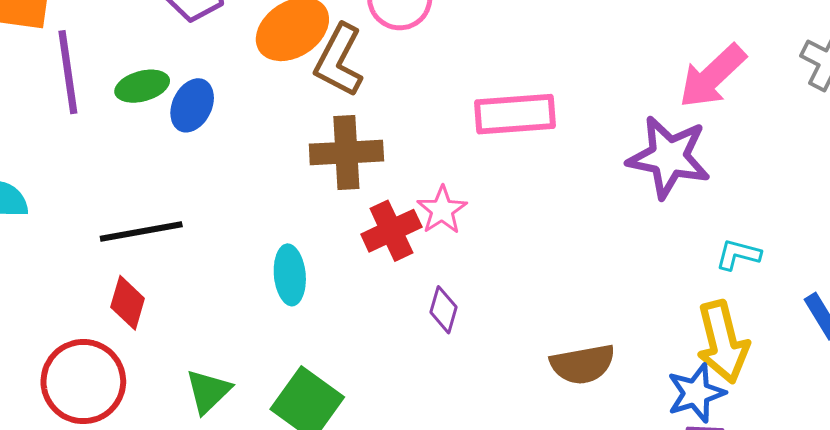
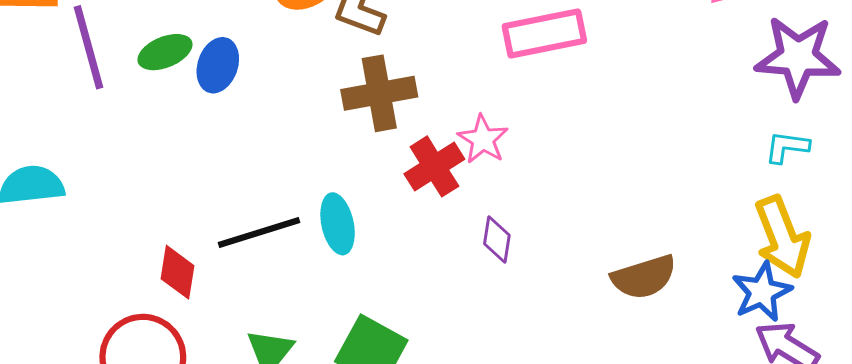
purple star: (669, 157) -> (798, 57), moved
black line: (141, 232) -> (259, 233), moved

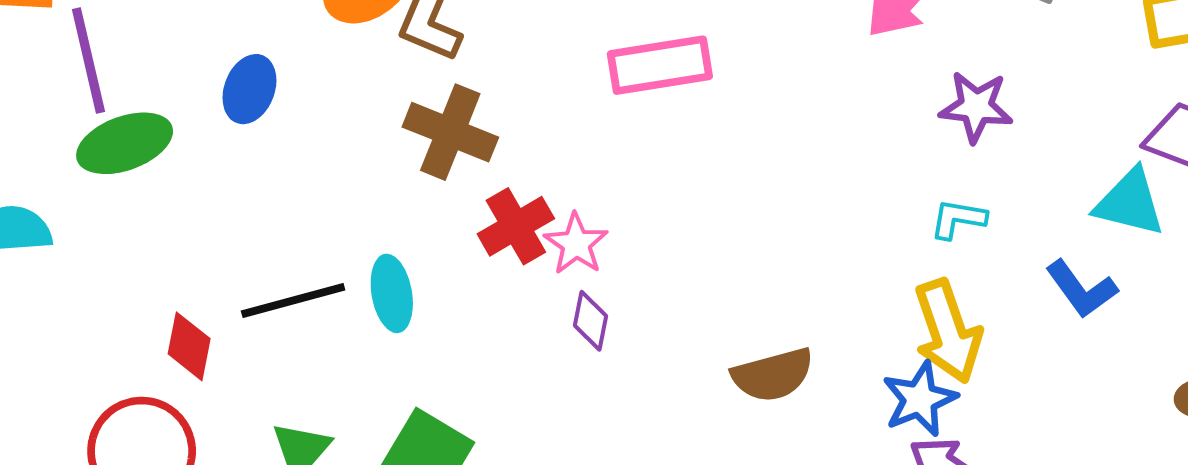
green ellipse: (165, 52) -> (125, 143), moved, size x1.4
purple star: (798, 57) -> (976, 107), size x0.7
brown cross: (379, 93) -> (450, 132), turned 30
pink star: (483, 139) -> (576, 244), moved

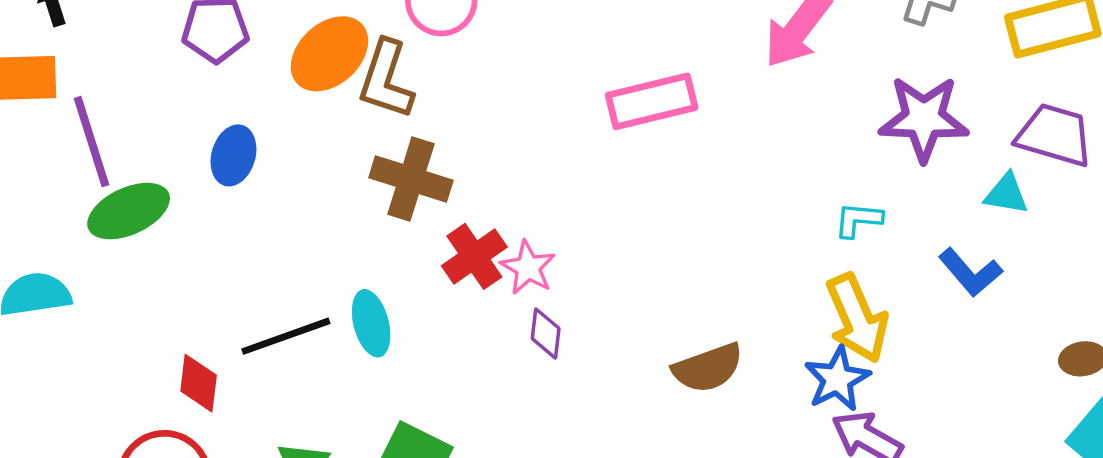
pink rectangle: (660, 65) -> (652, 101), moved
purple star: (976, 107) -> (924, 118), moved, size x1.4
cyan triangle: (1130, 203) -> (1006, 194), size x0.7

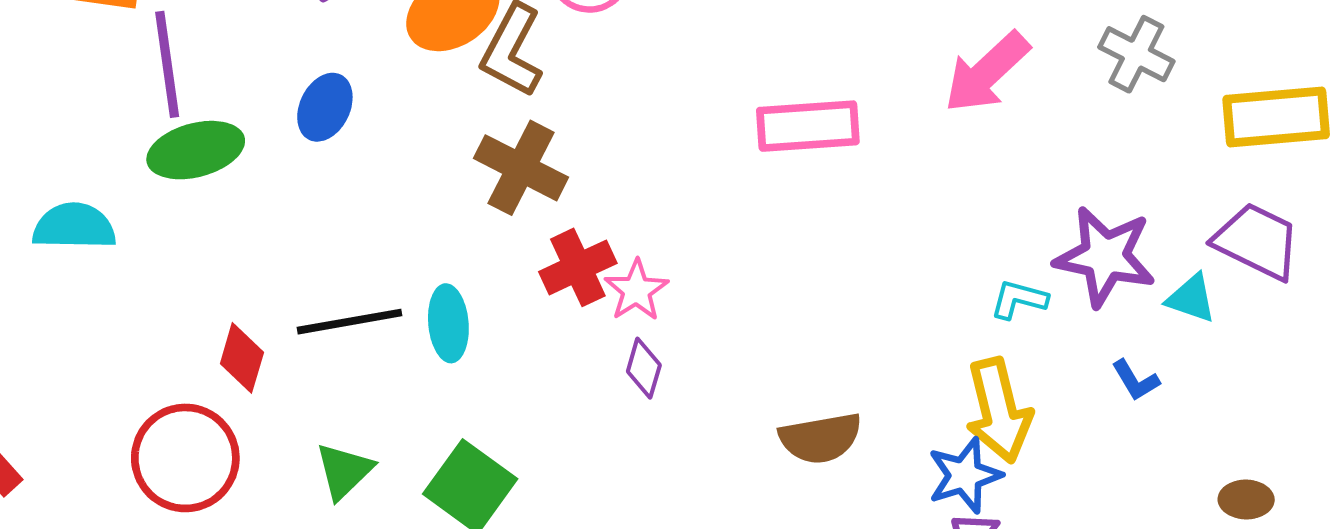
purple star: (924, 118) -> (1105, 256), moved
blue L-shape: (970, 272) -> (1135, 380), size x0.7

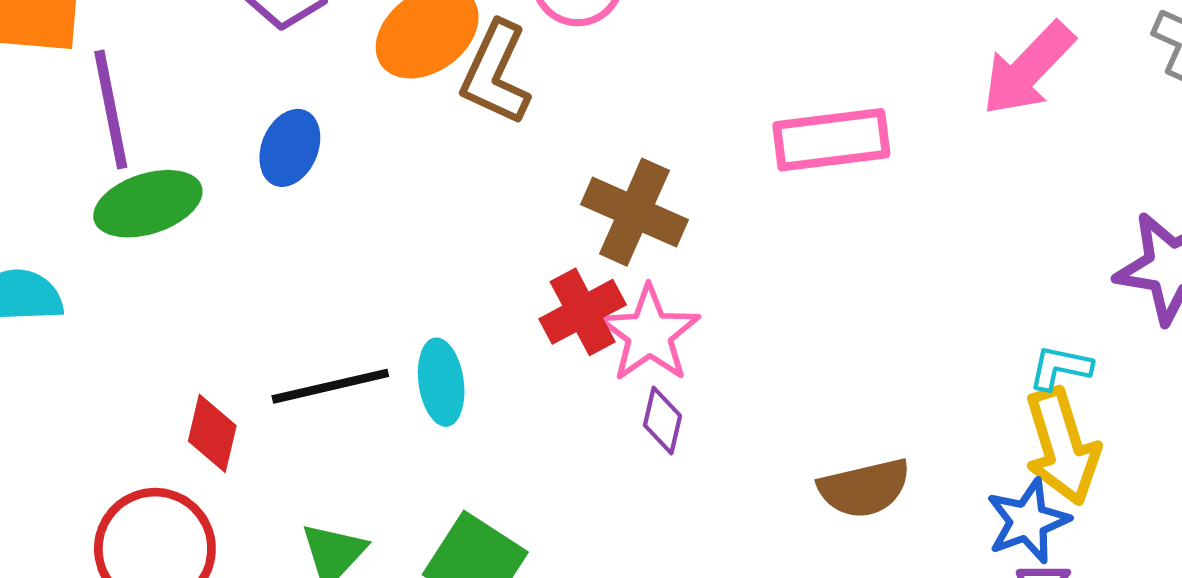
brown cross: (521, 168) -> (634, 212), moved
pink star: (636, 290) -> (649, 334), size x1.4
cyan L-shape: (1019, 299) -> (1060, 368), moved

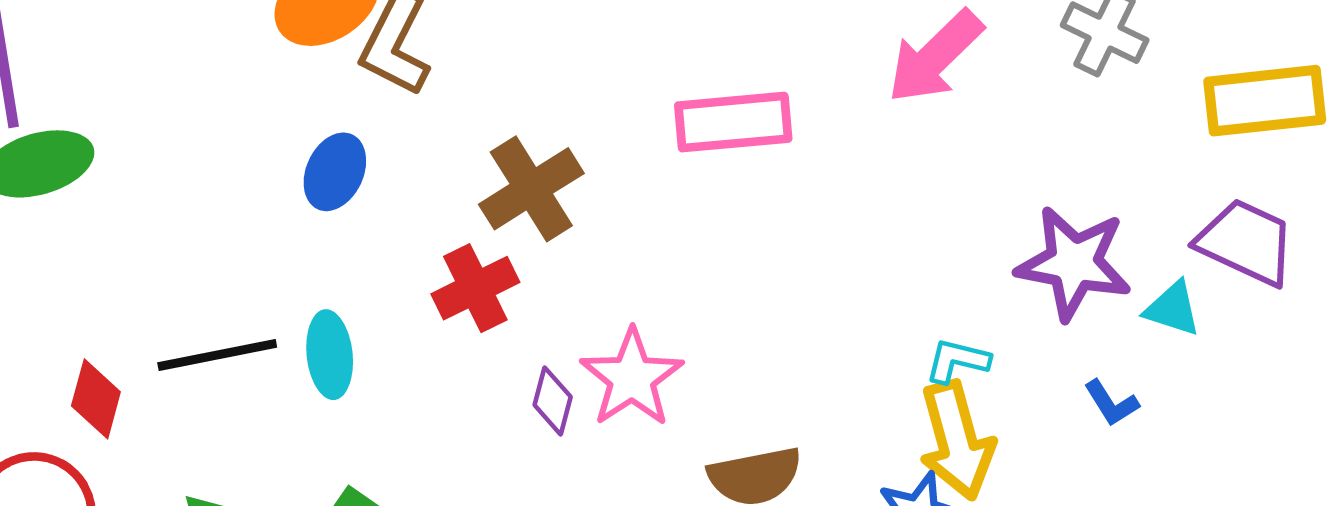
blue ellipse: (290, 148) -> (335, 172), moved
brown cross: (634, 212) -> (531, 189), turned 32
pink star: (649, 334) -> (632, 378), moved

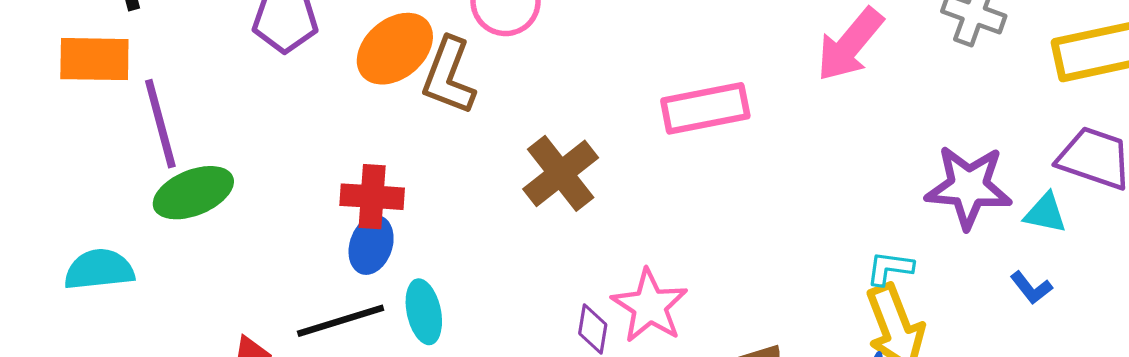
blue ellipse: (335, 172) -> (371, 245), moved
red cross: (475, 288) -> (372, 197), moved, turned 36
blue L-shape: (1111, 403) -> (1031, 288), moved

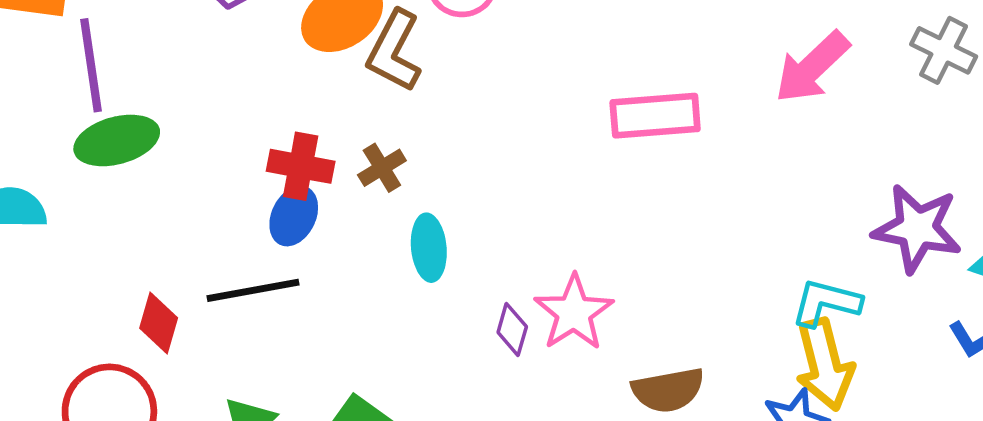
brown cross: (561, 173) -> (382, 168), moved, size x0.6
cyan L-shape: (890, 268) -> (826, 303), size x1.4
cyan ellipse: (424, 312) -> (429, 248), moved

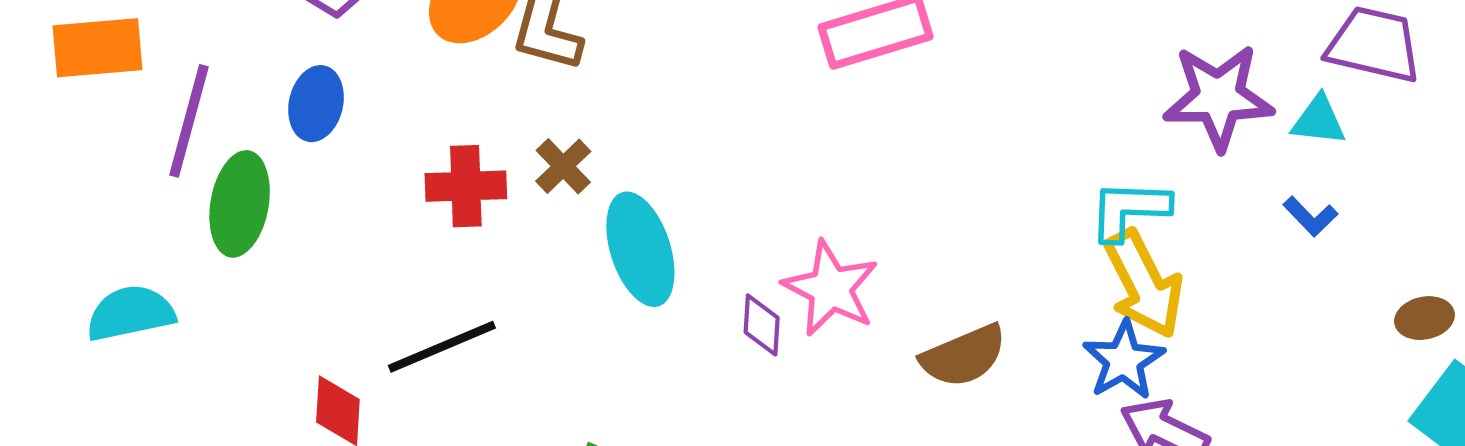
purple line: (91, 65) -> (189, 121), turned 36
green ellipse: (117, 140) -> (240, 204), turned -52
blue ellipse: (294, 216) -> (316, 104), moved
cyan ellipse: (429, 248) -> (640, 249), size x1.4

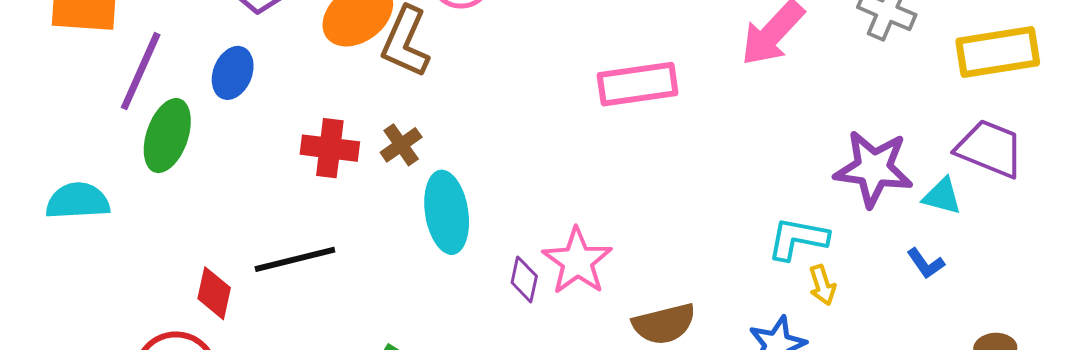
yellow arrow: (1144, 284) -> (822, 285), moved, size x0.5

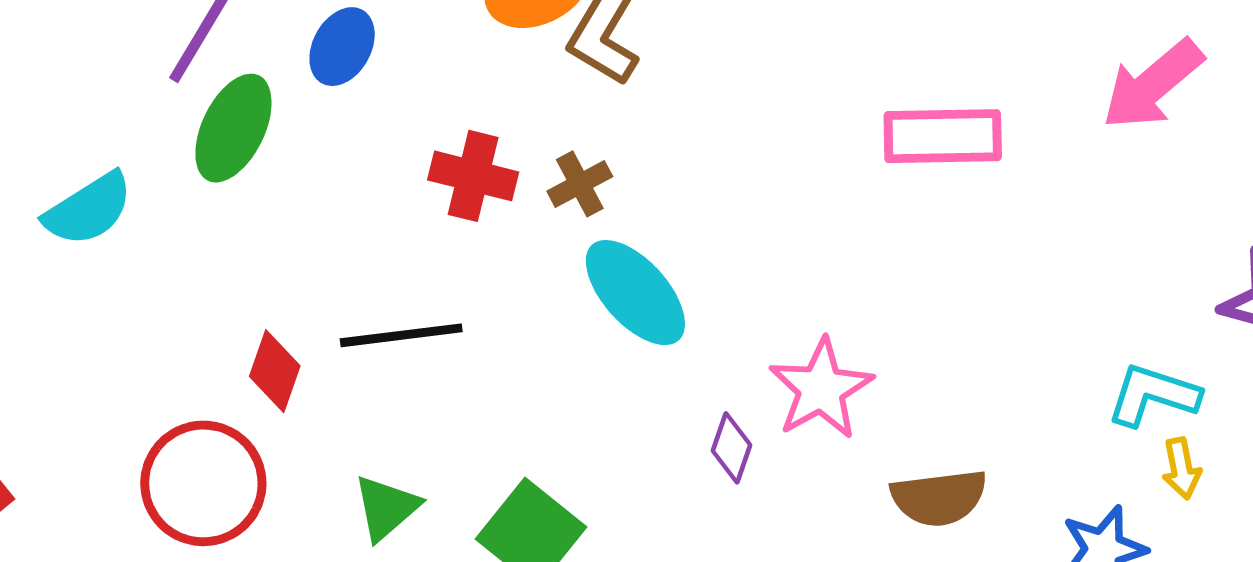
cyan semicircle: (78, 201) -> (88, 209), turned 144
cyan ellipse: (447, 212) -> (635, 293), turned -40
purple diamond: (524, 279) -> (732, 448), moved

